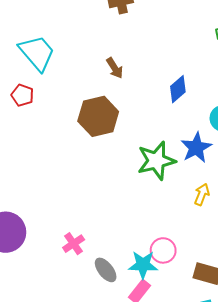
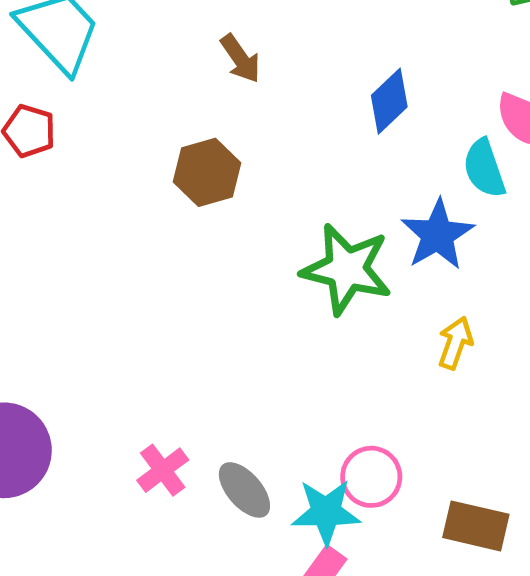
brown hexagon: (98, 116) -> (207, 172), size x0.7
green star: (156, 161) -> (347, 269), turned 30
gray ellipse: (106, 270) -> (244, 490), moved

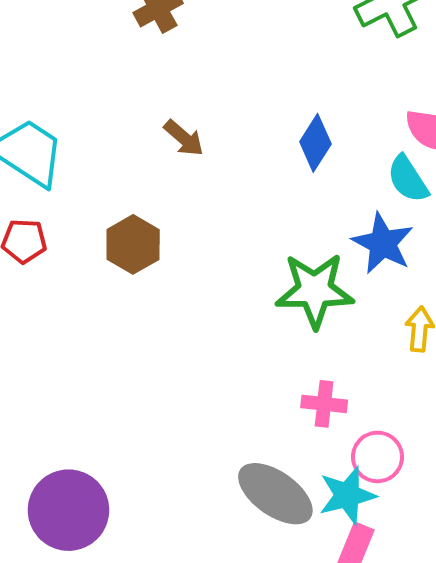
brown hexagon: (207, 172) -> (133, 244), moved
pink cross: (163, 470) -> (324, 404), moved, turned -33
gray ellipse: (244, 490) -> (275, 494), size x1.5

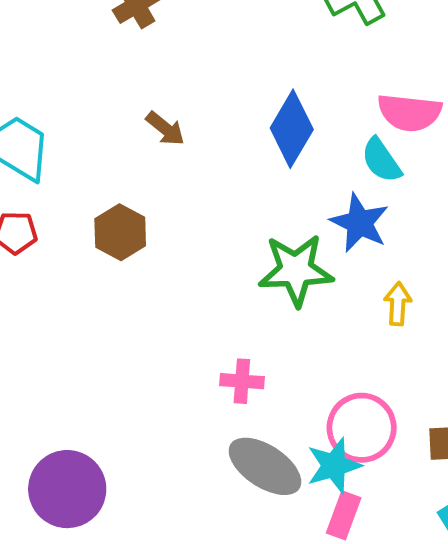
blue diamond: (315, 143) -> (292, 129), size x1.4
pink cross: (324, 404) -> (242, 381), moved
pink circle: (377, 457) -> (362, 428), size x1.4

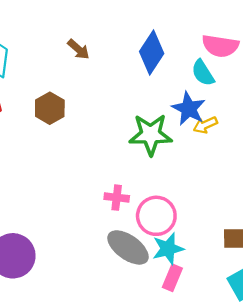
yellow arrow: (398, 304) -> (205, 125), moved, turned -120
pink circle: (362, 428) -> (156, 216), moved

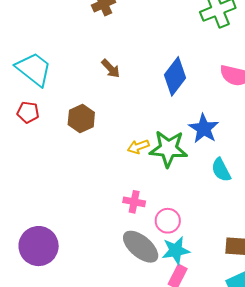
cyan semicircle: (203, 73) -> (221, 170), moved
yellow arrow: (205, 125) -> (138, 147), moved
pink circle: (156, 216) -> (168, 221), size x0.7

